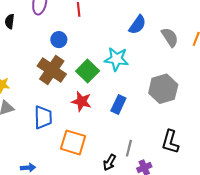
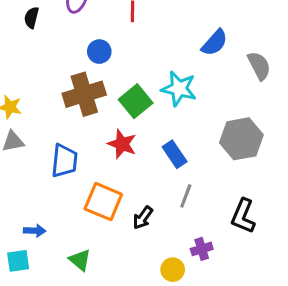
brown cross: (52, 70) -> (84, 94), turned 32
blue rectangle: (118, 105) -> (175, 154), turned -66
gray line: (129, 148) -> (186, 196), moved
black arrow: (110, 162) -> (143, 218), moved

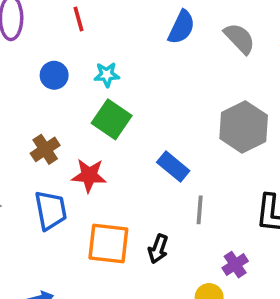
cyan star: (179, 89) -> (107, 75), moved, size x0.6
brown cross: (84, 94) -> (45, 149), moved, size x0.6
red star: (122, 144) -> (89, 175), moved

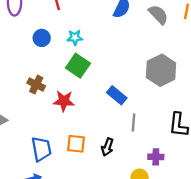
brown cross: (45, 149) -> (36, 85), turned -30
blue trapezoid: (51, 210) -> (41, 149), moved
orange square: (108, 243) -> (76, 144), size x0.7
purple cross: (235, 265) -> (156, 157), turned 35

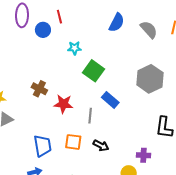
blue circle: (42, 38) -> (43, 30), moved
green square: (78, 66) -> (94, 71), moved
gray line: (133, 122) -> (90, 116), moved
black arrow: (107, 147) -> (101, 145), turned -84

